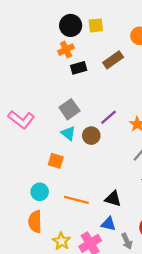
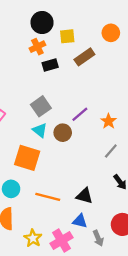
yellow square: (96, 25) -> (67, 36), moved
orange square: (56, 161) -> (27, 158), size x1.6

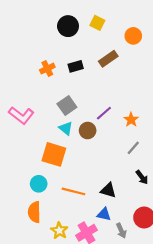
yellow square: (67, 36) -> (97, 23), moved, turned 32
orange cross: (37, 47) -> (47, 69), moved

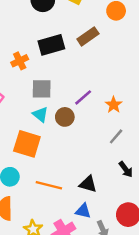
black rectangle: (76, 66) -> (51, 45), size x1.5
orange cross: (47, 69) -> (20, 61), moved
gray square: (67, 106) -> (42, 89), turned 36

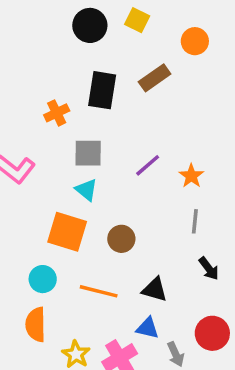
black rectangle: (51, 45) -> (102, 90), turned -65
brown circle: (65, 117) -> (121, 239), moved
gray line: (116, 136) -> (195, 221), turned -35

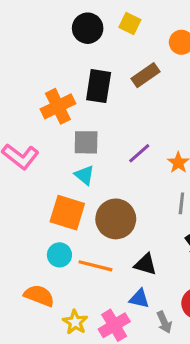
orange cross: (57, 113) -> (58, 106), size x1.5
brown circle: (121, 239) -> (116, 219), size x1.6
cyan circle: (43, 279) -> (59, 255), moved
orange semicircle: (36, 325) -> (39, 296), turned 112

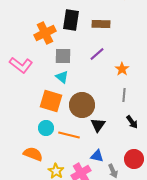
brown rectangle: (145, 75) -> (101, 24), moved, turned 36
purple line: (139, 153) -> (97, 54), moved
black triangle: (145, 264) -> (98, 125), moved, turned 49

